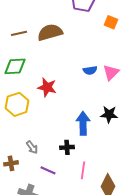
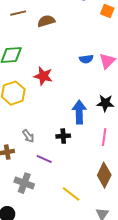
brown semicircle: (50, 32) -> (46, 21), size x0.7
brown line: (19, 33) -> (18, 13), moved
pink line: (83, 170) -> (104, 137), moved

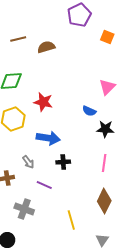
blue semicircle: (86, 59) -> (89, 111), moved, turned 32
blue arrow: (79, 112) -> (48, 138), moved, turned 100
yellow line: (71, 194) -> (71, 220), turned 36

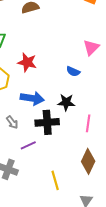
black star: (105, 129) -> (66, 102), moved
black cross: (63, 162) -> (47, 122), size x1.6
purple line: (44, 185) -> (28, 145), turned -49

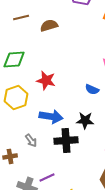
purple line: (28, 145) -> (47, 177), moved

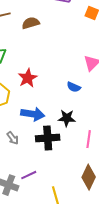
red star: (46, 80) -> (28, 78), turned 30

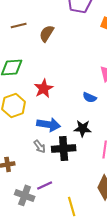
brown semicircle: (31, 23) -> (47, 33), turned -42
gray arrow: (13, 138) -> (40, 146), moved

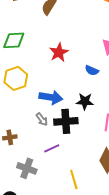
red star: (44, 88) -> (59, 52), moved
purple line: (45, 185) -> (52, 148), moved

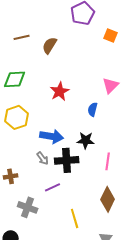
blue semicircle: (92, 70) -> (93, 109), turned 80

